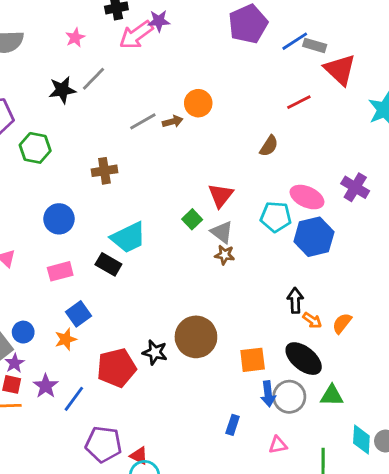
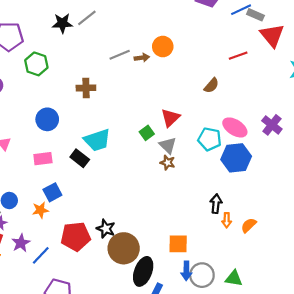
orange arrow: (312, 320) -> (227, 220), turned 48
brown circle: (196, 337) -> (124, 248), moved
black ellipse: (304, 359) -> (143, 271), moved, turned 64

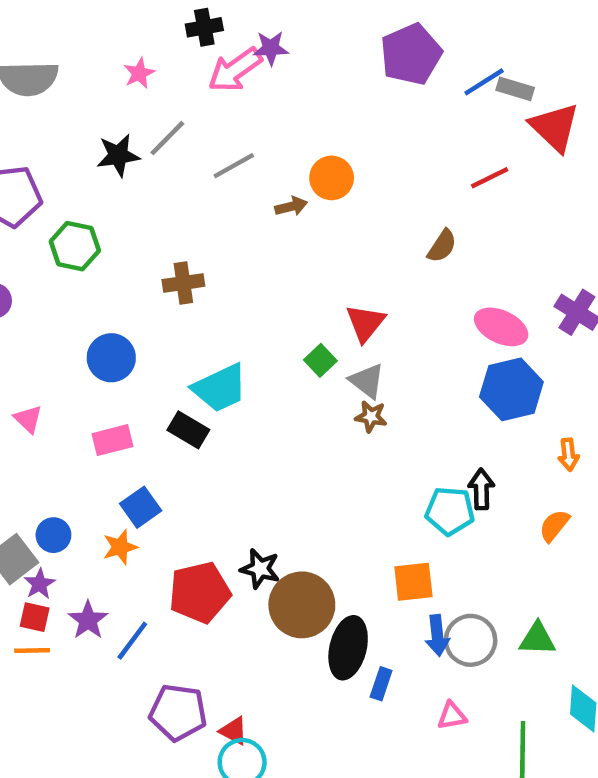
gray line: (120, 55) -> (234, 166), moved
cyan pentagon: (210, 139) -> (450, 511), moved
orange arrow: (227, 220) -> (569, 455), moved

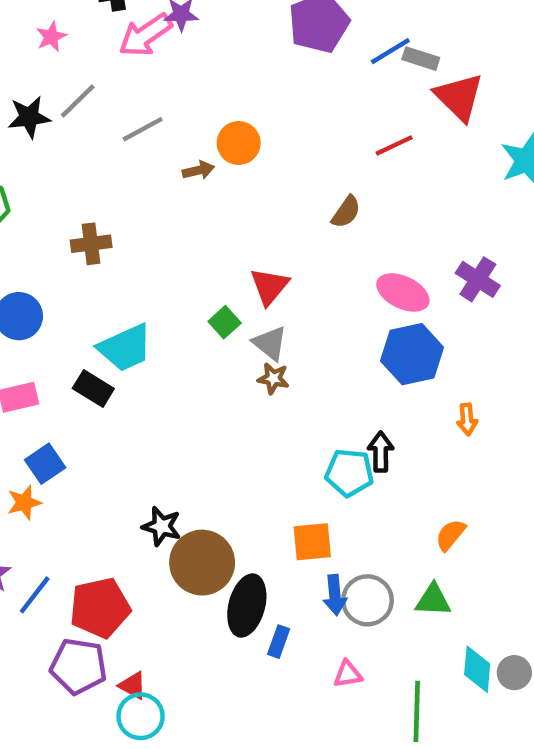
orange semicircle: (554, 526) -> (450, 535), moved
red pentagon: (200, 593) -> (100, 608), moved

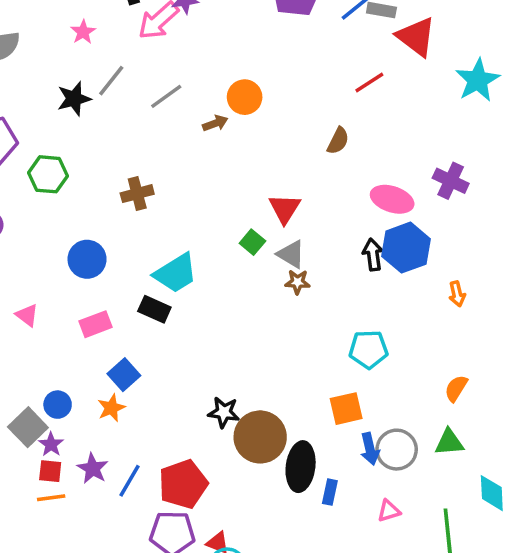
black arrow: (381, 452) -> (373, 255), moved

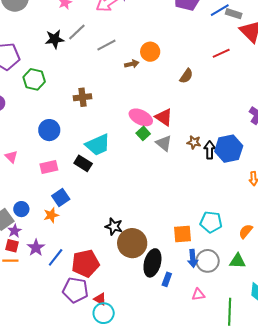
brown semicircle: (338, 141) -> (186, 76), moved
pink ellipse: (392, 199) -> (141, 117), moved
red triangle: (285, 209) -> (164, 117), turned -36
brown star: (297, 282) -> (194, 142), moved
cyan pentagon: (368, 349) -> (211, 222), moved

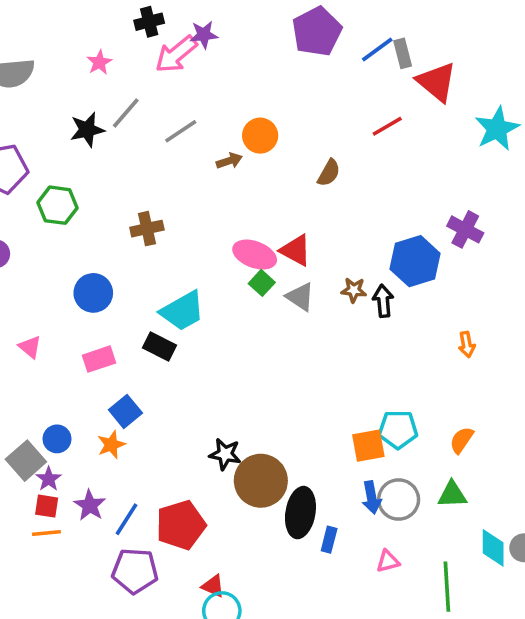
gray rectangle: (234, 14) -> (403, 53), turned 63
blue hexagon: (229, 149) -> (415, 261), moved
orange square: (183, 234) -> (368, 446), moved
purple pentagon: (75, 290) -> (135, 571), moved

